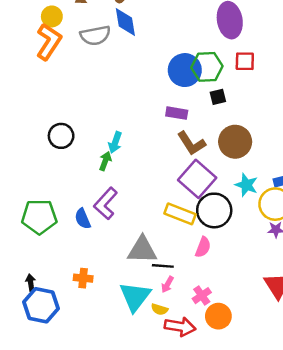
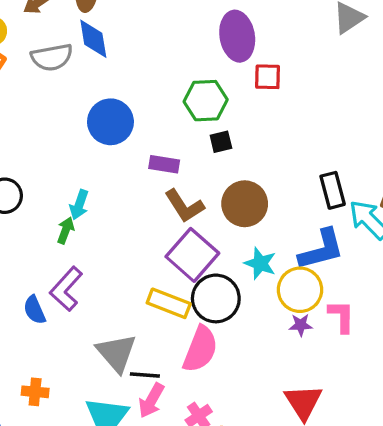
red square: (245, 61) -> (268, 77), moved
blue circle: (185, 70) -> (110, 122), moved
pink semicircle: (203, 247) -> (200, 349), size x1.6
gray triangle: (142, 250) -> (116, 353), turned 48
pink arrow: (167, 284) -> (151, 401), size x1.5

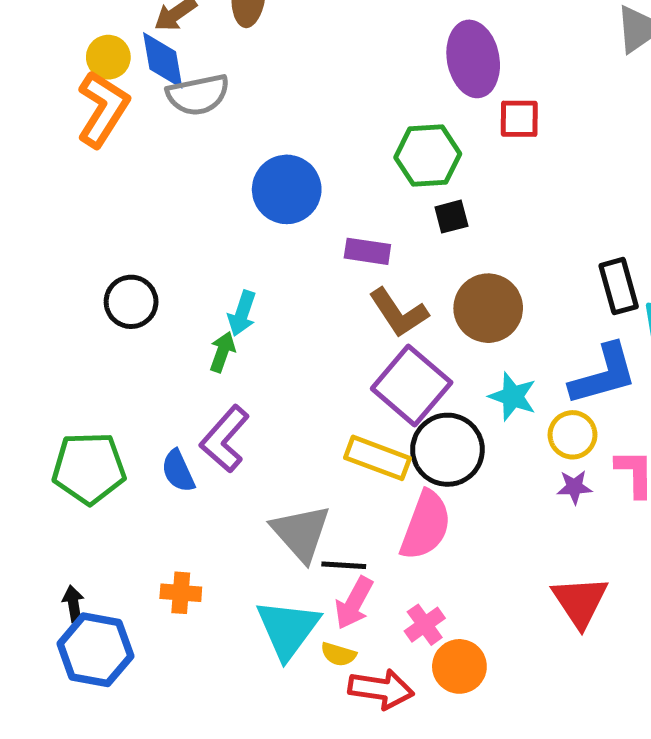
blue diamond: (93, 39) -> (163, 60), moved
yellow circle: (300, 290) -> (573, 435), size x0.7

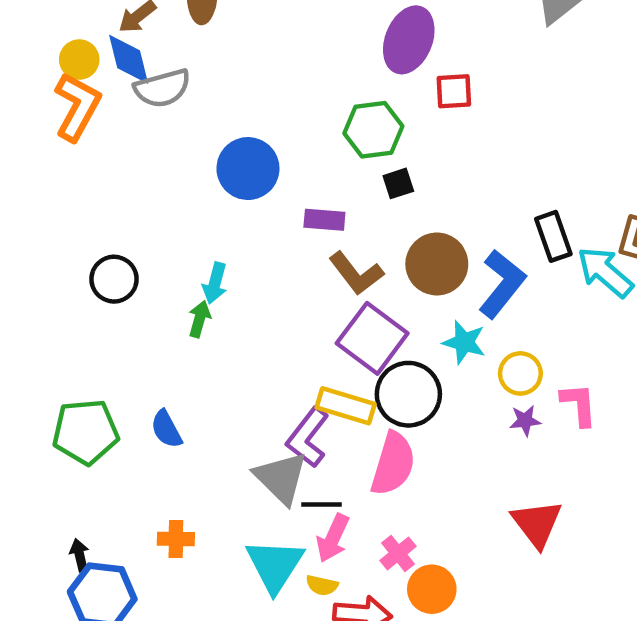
purple ellipse: (473, 59) -> (409, 40), turned 36
blue L-shape: (603, 375) -> (502, 284), moved, turned -32
purple L-shape: (225, 439) -> (308, 437), moved

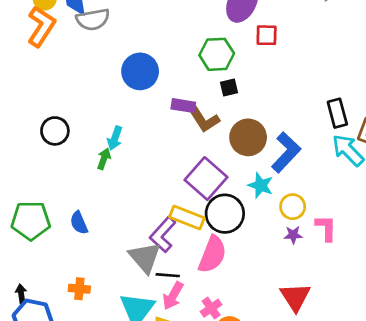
black rectangle: (553, 236) -> (337, 113), moved
brown L-shape: (356, 273) -> (204, 119), moved

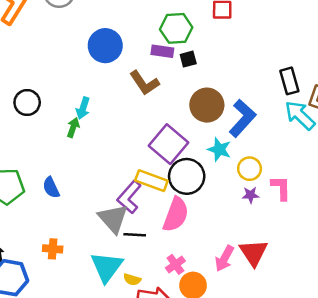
purple rectangle: (183, 106) -> (162, 51), moved
brown L-shape: (204, 119) -> (144, 83), moved
pink arrow: (173, 296) -> (225, 258), moved

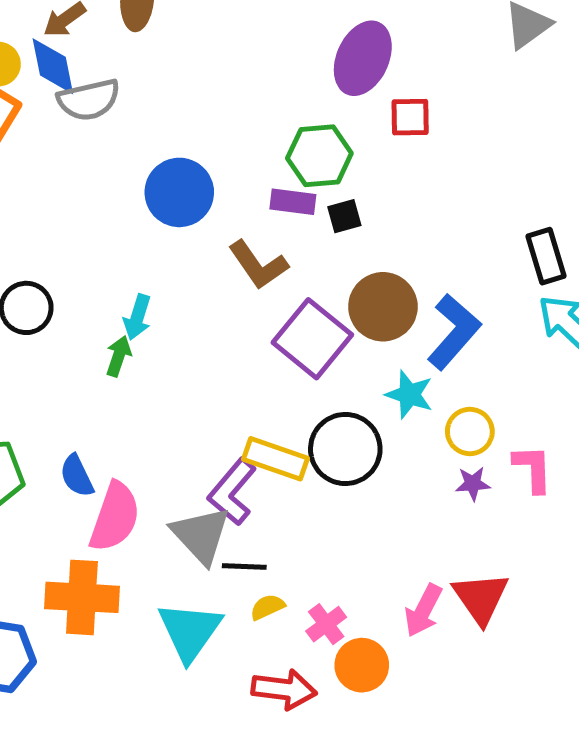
purple square: (168, 144) -> (312, 339), moved
pink semicircle: (176, 215) -> (115, 517), moved
orange cross: (53, 249) -> (82, 597), size x1.8
yellow semicircle: (132, 280) -> (267, 607), moved, turned 140

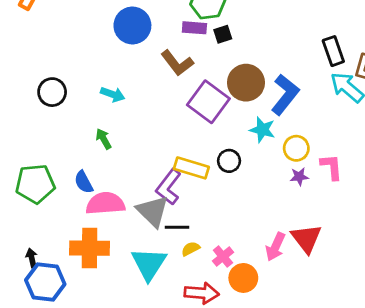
cyan arrow: (137, 317) -> (113, 94), turned -85
green arrow: (118, 356) -> (104, 139), moved, turned -45
black circle: (345, 449) -> (229, 161), size x0.6
pink semicircle: (115, 517) -> (105, 204), turned -111

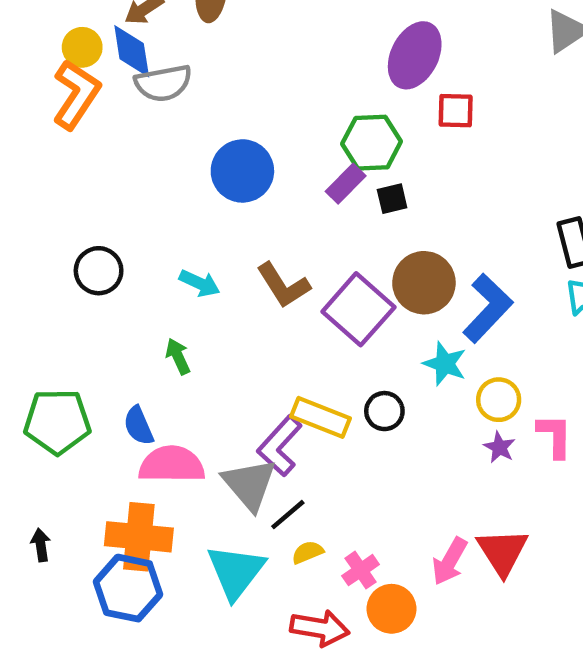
purple rectangle: (194, 28) -> (346, 184), turned -55
brown L-shape: (177, 63) -> (283, 285), moved
purple star: (299, 177) -> (499, 447), turned 30
black line: (177, 227) -> (288, 515), turned -45
blue hexagon: (45, 282) -> (128, 588), moved

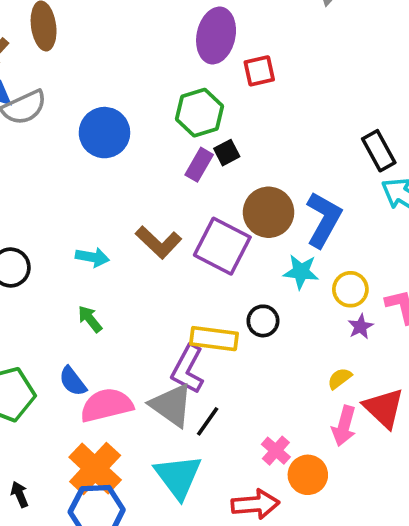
blue circle: (242, 171) -> (104, 133), moved
purple rectangle: (346, 184) -> (199, 165), moved
purple star: (499, 447) -> (361, 327), turned 30
orange cross: (139, 537) -> (95, 468), turned -38
yellow semicircle: (308, 552) -> (340, 378), moved

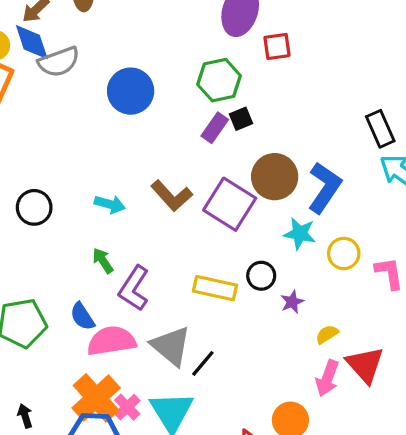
purple star: (361, 327) -> (292, 302), moved
purple L-shape: (188, 369) -> (134, 288), moved
pink cross: (276, 451) -> (127, 407), moved

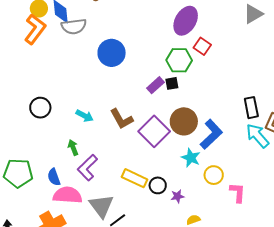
red square: (277, 46) -> (202, 46), turned 30
green hexagon: (219, 80) -> (179, 60), moved
black circle: (261, 276) -> (158, 185), moved

